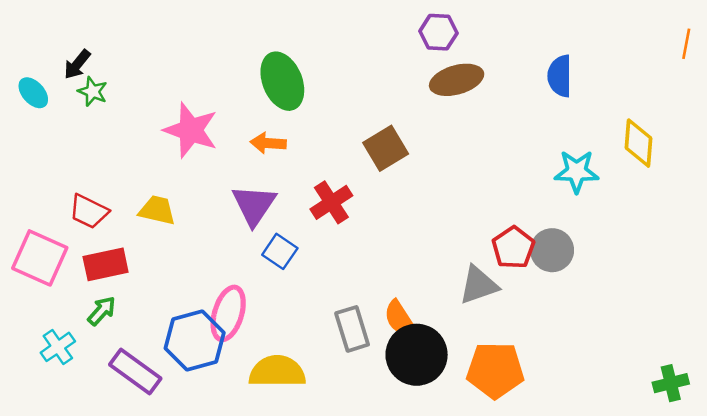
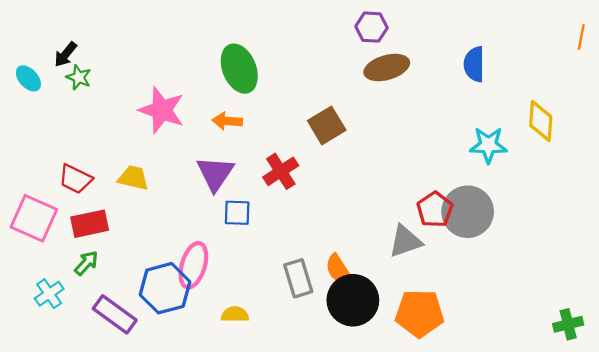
gray circle: (552, 250) -> (468, 212), size x1.4
blue square: (280, 251) -> (237, 213), turned -32
yellow semicircle: (277, 371) -> (235, 314), size x0.6

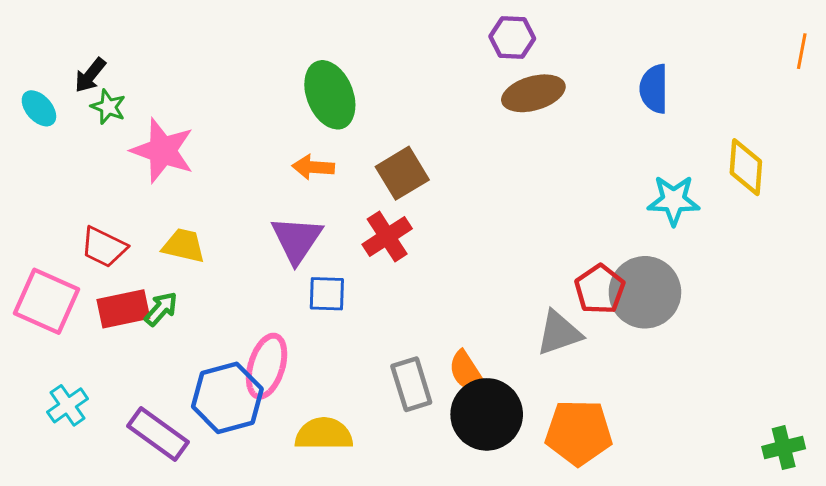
pink star: (162, 110) -> (163, 151), moved
brown square: (327, 125) -> (402, 173), moved
green arrow: (86, 263) -> (161, 309), moved
yellow semicircle: (235, 314) -> (324, 434), size x1.5

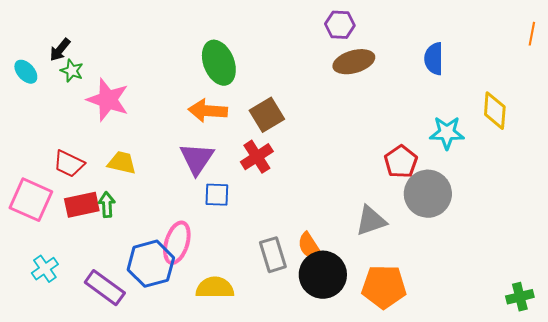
orange arrow: (313, 167) -> (208, 111), size x1.4
red pentagon: (600, 289) -> (401, 162), moved
green arrow: (161, 309) -> (107, 205), turned -45

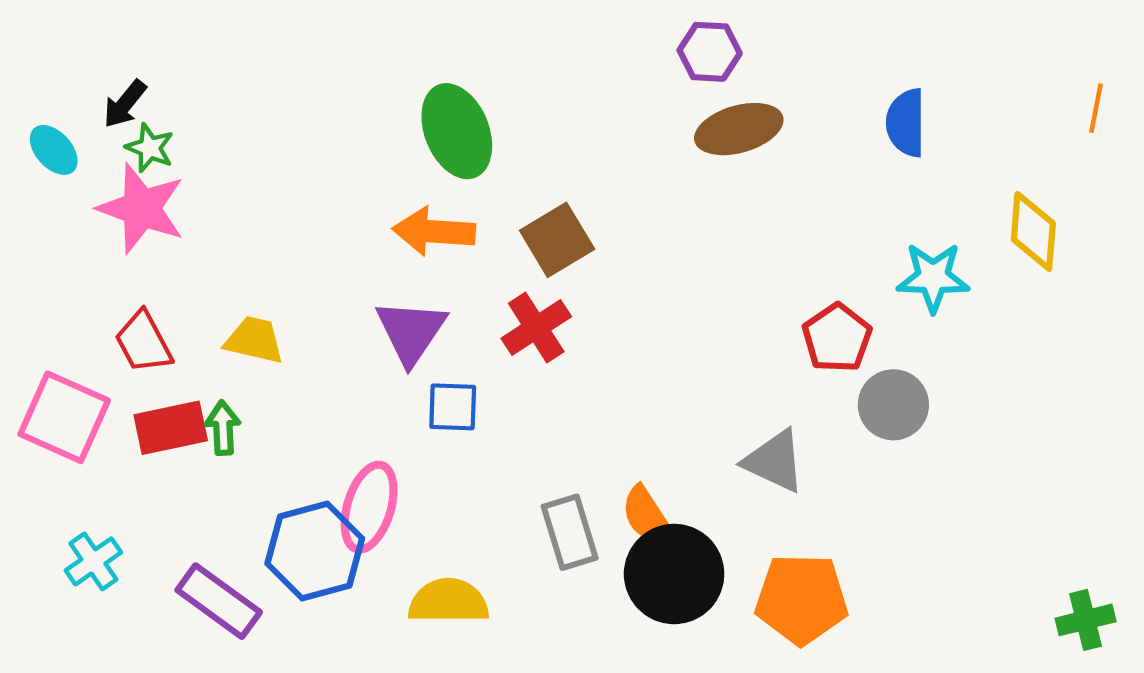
orange line: (532, 34) -> (1096, 108), moved
pink star: (108, 100) -> (141, 208), moved
red trapezoid: (69, 164) -> (144, 342), turned 36
gray circle: (428, 194) -> (893, 405), size x0.7
gray triangle: (371, 221) -> (774, 461), turned 44

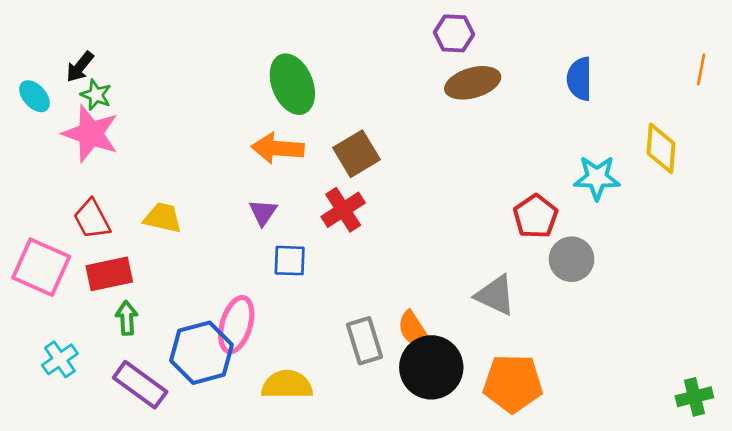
purple triangle: (411, 332) -> (263, 212), size x0.6
green arrow: (223, 428) -> (127, 318), moved

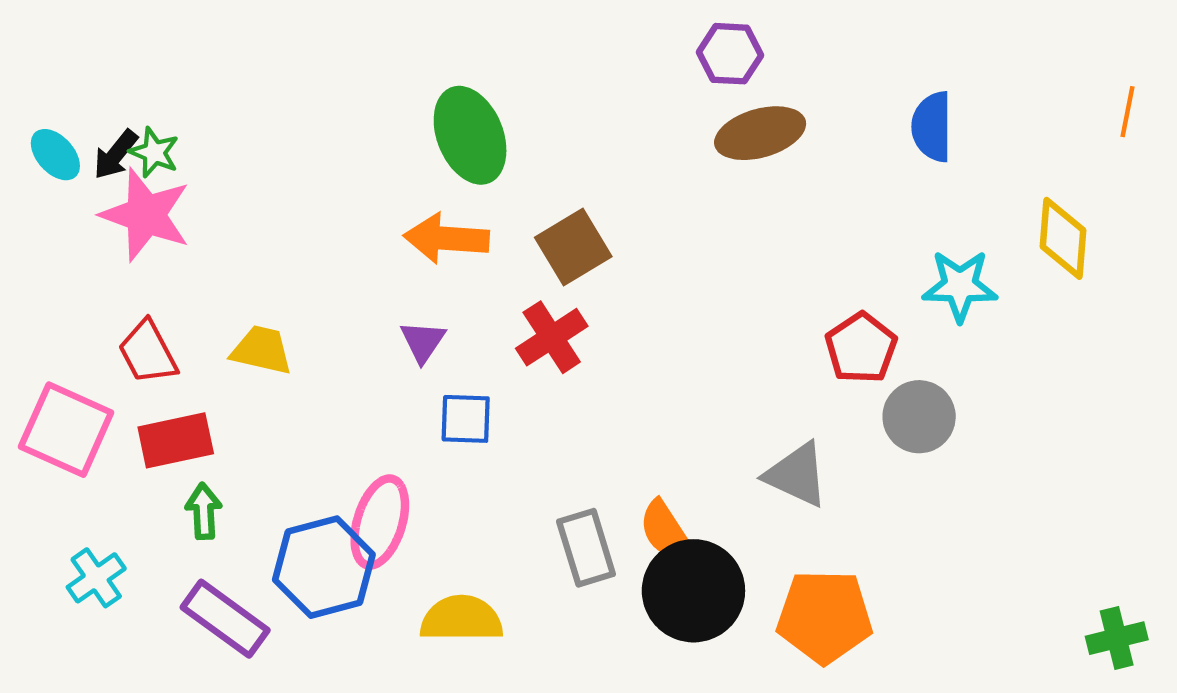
black arrow: (80, 67) -> (116, 155), moved

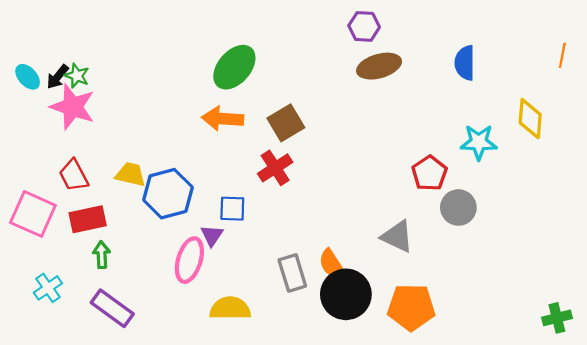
green ellipse: (470, 135) -> (234, 67), turned 63
purple triangle: (423, 342) -> (212, 235), moved
blue hexagon: (324, 567) -> (168, 194), moved

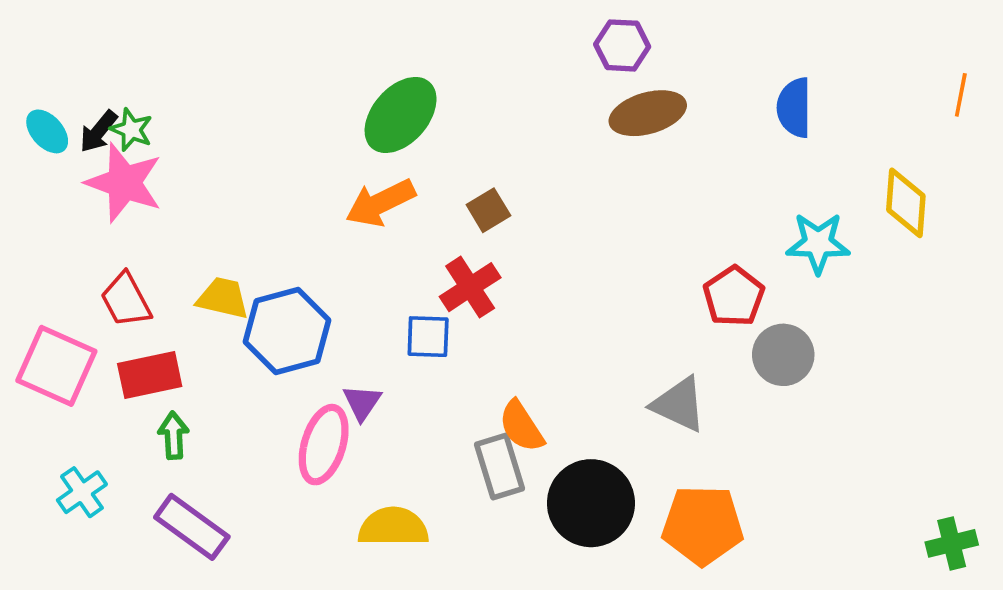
orange arrow: (223, 119) -> (380, 203), turned -30
brown square: (286, 123) -> (488, 210), size x0.7
blue square: (232, 209) -> (428, 337), moved
orange semicircle: (332, 264) -> (521, 426), moved

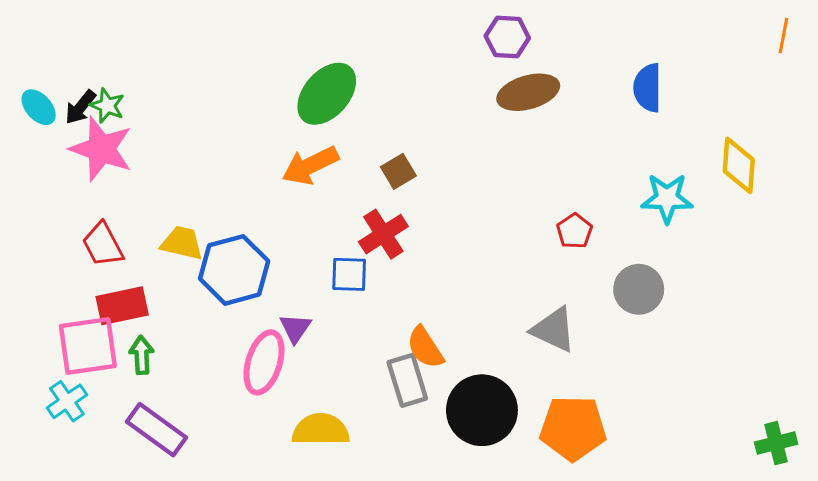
orange line: (961, 95) -> (783, 36), moved
red pentagon: (734, 296) -> (574, 231), moved, size x0.7
pink square: (56, 366) -> (88, 346), moved, turned -32

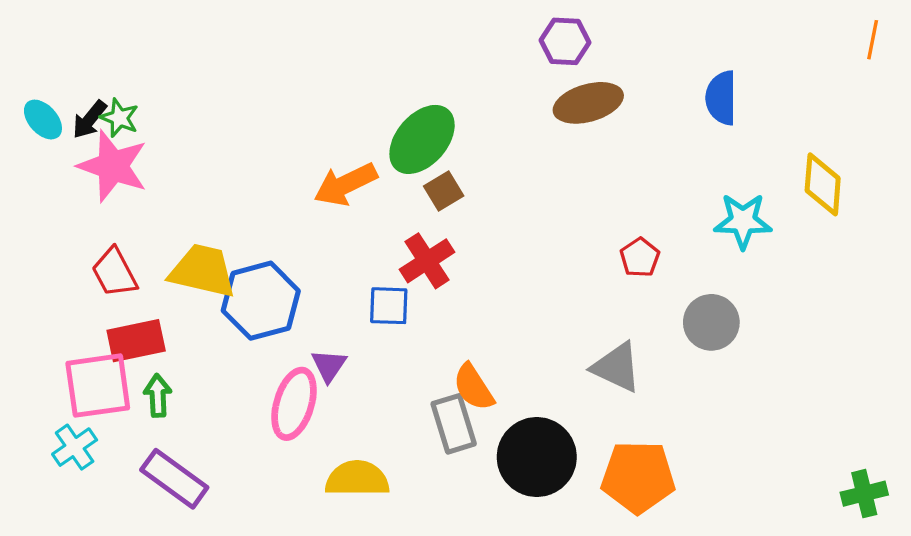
green ellipse: (327, 94) -> (422, 139), moved
yellow trapezoid: (182, 243) -> (203, 271), size x1.4

